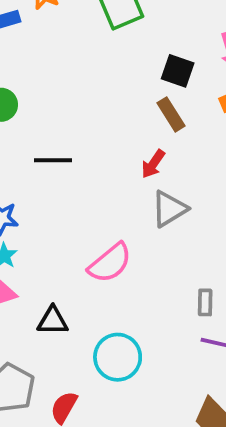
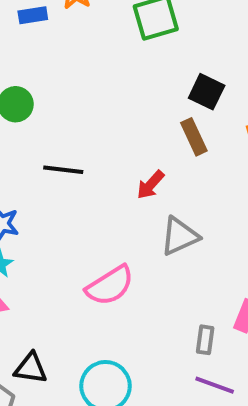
red arrow: (153, 164) -> (151, 185), moved
black triangle: (53, 321) -> (31, 368), moved

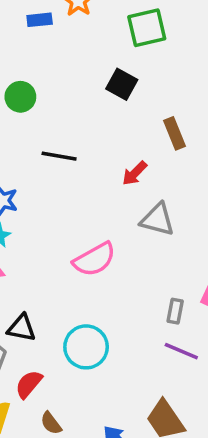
black square: (207, 92) -> (122, 84), moved
gray triangle: (180, 236) -> (158, 220), turned 36

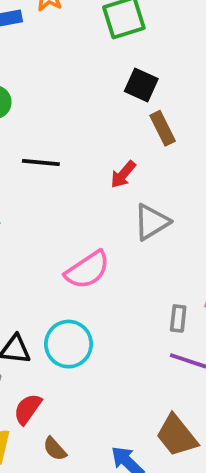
black square: (122, 84) -> (141, 85), moved
gray triangle: (158, 220) -> (152, 222), turned -42
cyan circle: (86, 347) -> (68, 344), moved

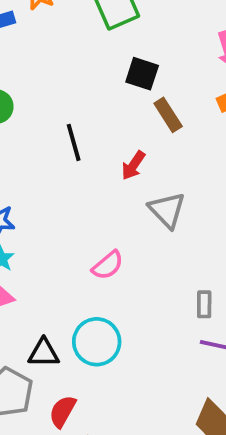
black line: (41, 162) -> (74, 142), moved, turned 75
gray triangle: (152, 222) -> (167, 210), turned -36
pink semicircle: (87, 270) -> (108, 265), size x0.7

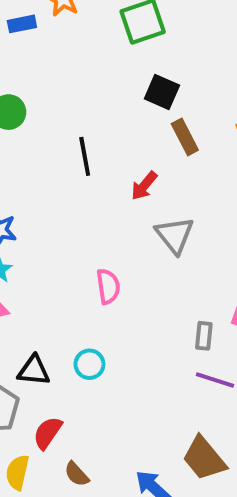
pink semicircle: (108, 265) -> (108, 286), turned -64
cyan circle: (97, 342) -> (89, 364), size x0.6

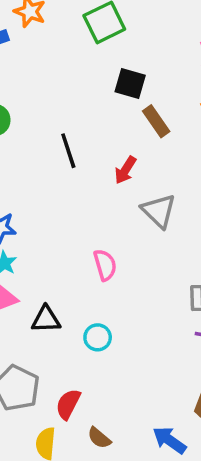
black triangle: (34, 371) -> (46, 319), moved

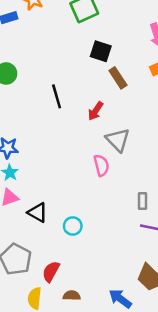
pink semicircle: (105, 265) -> (101, 165), moved
black triangle: (46, 319) -> (37, 212), turned 30
brown semicircle: (99, 438) -> (72, 296), turned 140

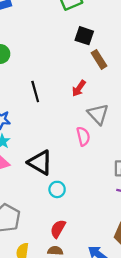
black line: (57, 96) -> (35, 91), moved
black triangle: (37, 212) -> (40, 162), moved, size x1.4
red semicircle: (51, 272) -> (58, 229), moved

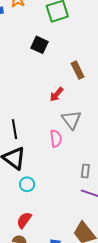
black square: (84, 36) -> (40, 45), moved
black line: (35, 91) -> (15, 129), moved

